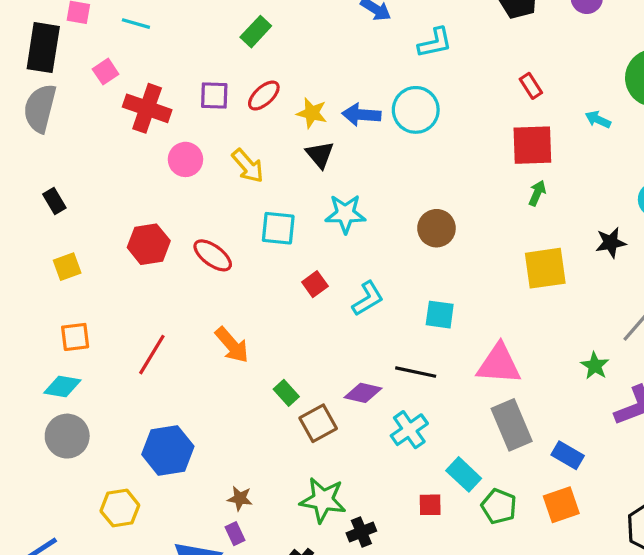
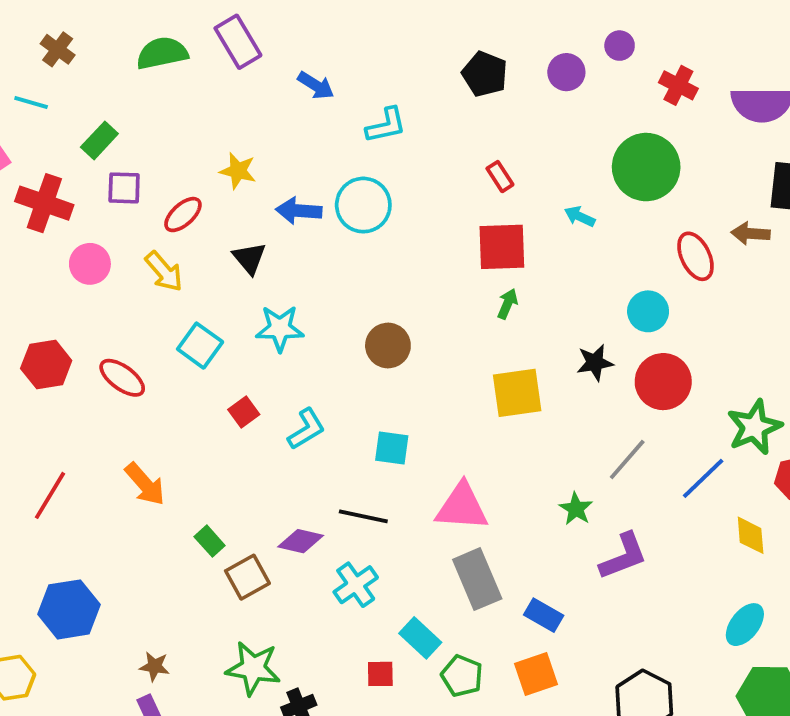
green rectangle: (256, 32) -> (99, 140), moved
red ellipse: (264, 95) -> (183, 215), moved
yellow star: (312, 113) -> (238, 171), moved
cyan square: (278, 228) -> (200, 346), turned 30

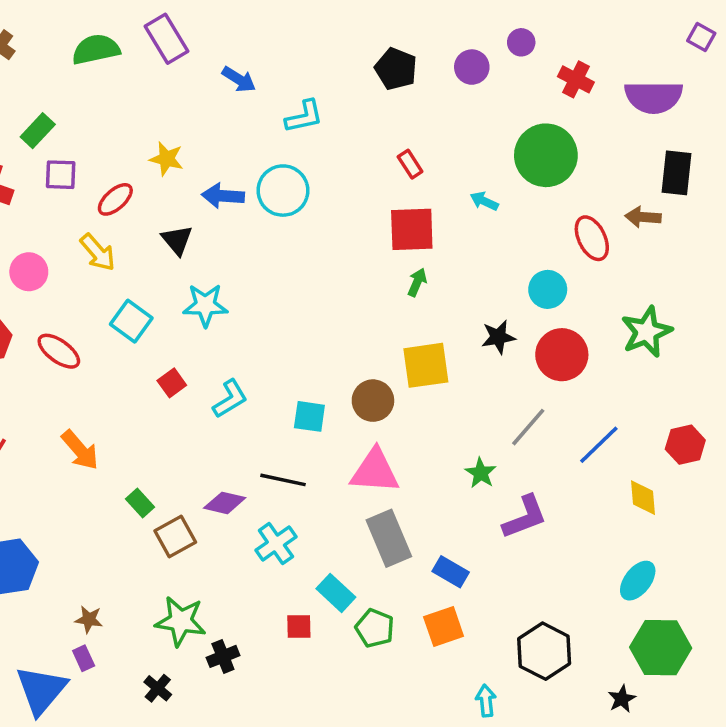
pink circle: (90, 264) -> (29, 272), moved
brown circle: (388, 346) -> (373, 401), moved
green star: (754, 427) -> (647, 332), moved

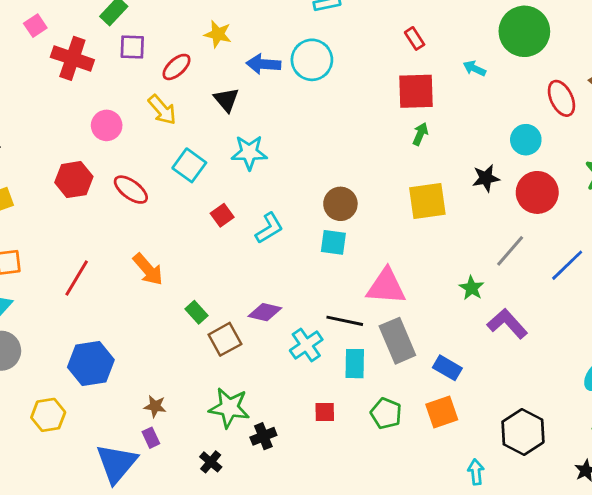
brown circle: (373, 401) -> (340, 204), moved
black line: (283, 480) -> (345, 321), moved
purple L-shape: (525, 517) -> (507, 324), turned -111
cyan rectangle: (336, 593) -> (355, 364), moved, turned 48

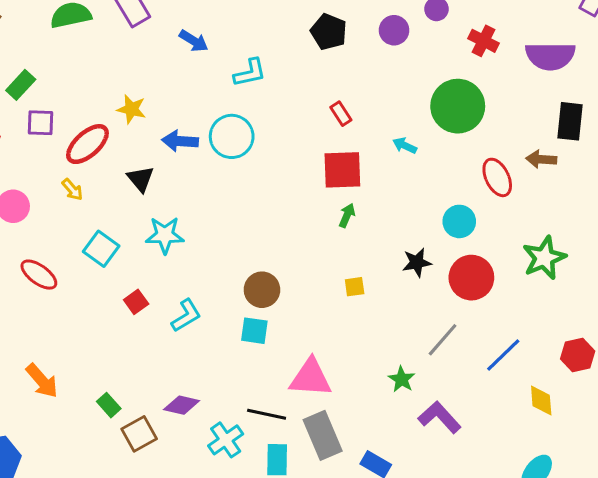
red ellipse: (176, 67) -> (87, 144), size x1.4
yellow arrow: (162, 110) -> (72, 190), size x0.7
yellow square: (427, 201) -> (355, 287), size x0.5
orange arrow: (148, 269) -> (42, 381), moved

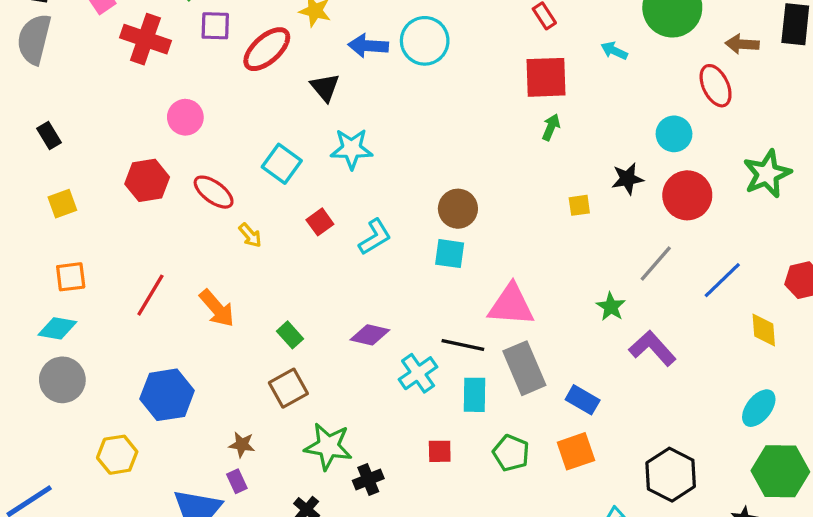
brown arrow: (541, 159) -> (742, 44), moved
yellow arrow: (72, 190) -> (250, 235), moved
yellow square: (355, 287) -> (579, 205), moved
brown square: (139, 434) -> (288, 388), moved

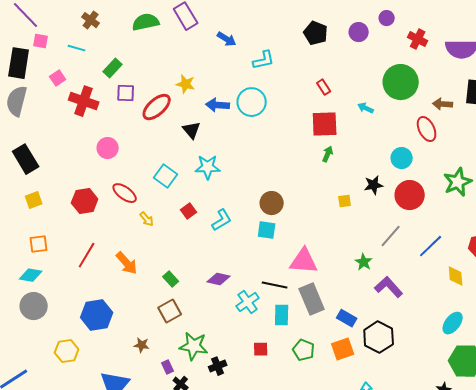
black rectangle: (49, 136) -> (26, 159), size x1.8
red hexagon: (147, 180) -> (85, 201), moved
black hexagon: (671, 475) -> (379, 337), moved
purple rectangle: (237, 481) -> (168, 367), moved

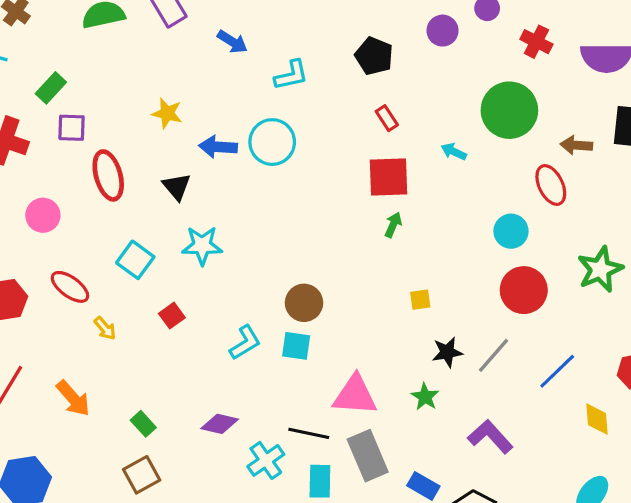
black pentagon: (316, 33) -> (374, 56), moved
red ellipse: (157, 107) -> (108, 175), moved, turned -64
black star: (374, 185) -> (447, 352), moved
cyan L-shape: (222, 220) -> (245, 343), moved
green star: (364, 262) -> (425, 397), moved

